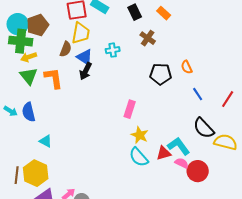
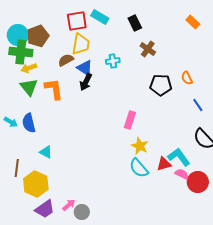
orange rectangle: (164, 13) -> (193, 22), moved
brown semicircle: (66, 49) -> (66, 60), turned -140
brown line: (17, 175) -> (17, 168), moved

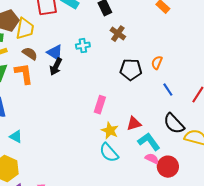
yellow trapezoid: (81, 44) -> (25, 29), moved
brown semicircle: (66, 60) -> (30, 54), moved, turned 63
orange semicircle: (187, 78) -> (157, 63), turned 48
red triangle: (164, 164) -> (134, 124), moved

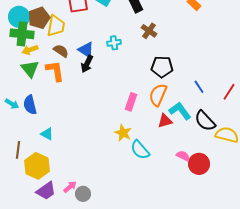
orange semicircle: (157, 63) -> (158, 95), moved, size x1.6
yellow star: (110, 131) -> (123, 133), moved
cyan L-shape: (149, 142) -> (180, 111), moved

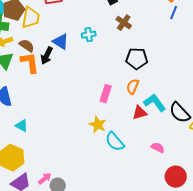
brown semicircle: (61, 51) -> (27, 46), moved
black arrow: (87, 64) -> (47, 56), moved
blue line: (199, 87) -> (174, 13), moved, turned 56
orange semicircle: (158, 95) -> (133, 87), size x0.7
red circle: (199, 164) -> (176, 177), moved

